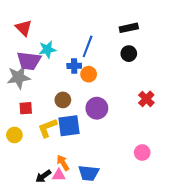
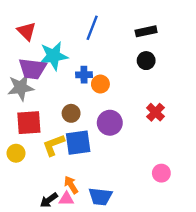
blue line: (88, 46) -> (92, 28), moved
cyan star: (47, 49) -> (54, 56), size x1.4
red cross: (146, 99) -> (156, 112), moved
red square: (26, 108) -> (29, 123), size x1.6

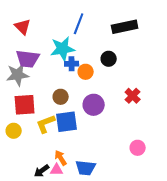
black rectangle: (146, 31) -> (125, 27), size x1.4
cyan star: (54, 56) -> (63, 49), moved
black circle: (146, 61) -> (109, 59), moved

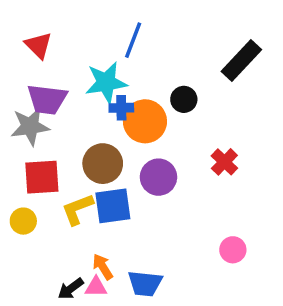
black rectangle: (125, 27) -> (241, 60), moved, turned -35
orange circle: (86, 72) -> (145, 121), size x1.6
brown circle: (61, 97) -> (103, 164), size x1.5

